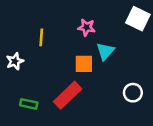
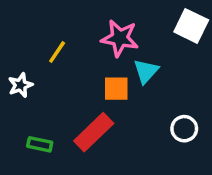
pink star: (86, 27) -> (120, 38), size x1.5
yellow line: (41, 37) -> (57, 52), turned 30

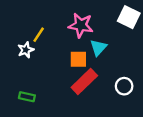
white star: (21, 85) -> (26, 50), moved
red rectangle: (94, 132) -> (84, 81), moved

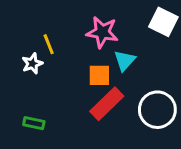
yellow line: (39, 35) -> (49, 44), turned -56
white circle: (124, 86) -> (157, 110), size x1.6

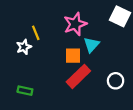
pink star: (102, 32) -> (75, 24), turned -30
white circle: (157, 110) -> (116, 81), size x0.6

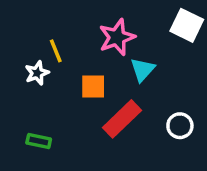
orange square: (73, 56) -> (93, 87), moved

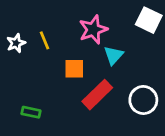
white star: (37, 73) -> (16, 43), moved
white circle: (180, 126) -> (143, 100), size x1.4

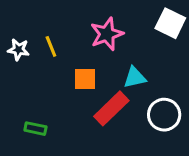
white star: (16, 43) -> (18, 50), turned 30
cyan triangle: (114, 55) -> (135, 77), moved, turned 35

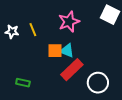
cyan triangle: (135, 77) -> (67, 51), moved, turned 35
white circle: (164, 115) -> (98, 83), moved

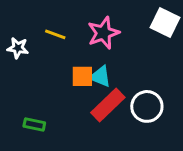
yellow line: (33, 30) -> (55, 34), moved, turned -48
white circle: (98, 83) -> (147, 106), moved

